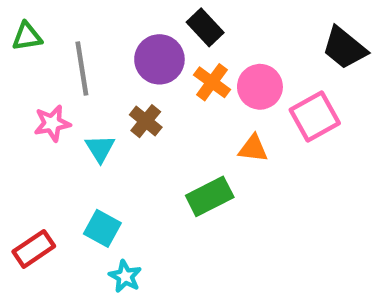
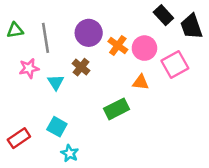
black rectangle: (205, 27) -> (163, 15), moved
green triangle: (27, 37) -> (15, 30), moved
black trapezoid: (344, 48) -> (191, 26), turned 32

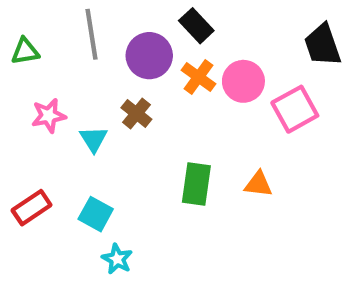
black rectangle: (163, 15) -> (196, 26), moved
gray line: (46, 38) -> (91, 34), moved
orange triangle: (141, 82) -> (258, 184), moved
green rectangle: (117, 109) -> (196, 184), turned -55
red rectangle: (19, 138) -> (32, 208), moved

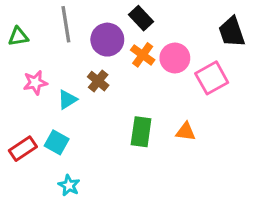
cyan triangle: (94, 139) -> (67, 99), turned 30
cyan square: (96, 214) -> (57, 142), moved
cyan star: (117, 259) -> (69, 185), moved

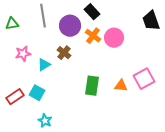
pink square: (212, 78) -> (144, 79), moved

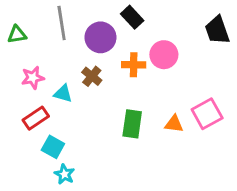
orange cross: (93, 36) -> (134, 65), moved, turned -35
cyan triangle: (44, 65) -> (63, 94), turned 48
cyan square: (37, 93) -> (53, 147), moved
red rectangle: (15, 97) -> (36, 118), moved

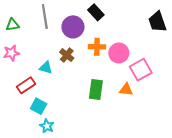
pink circle: (164, 55) -> (119, 53), moved
pink star: (33, 78) -> (11, 53), moved
pink square: (207, 114) -> (141, 70), moved

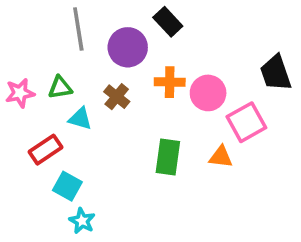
black trapezoid: (157, 22) -> (276, 73), moved
green triangle: (12, 25) -> (60, 88), moved

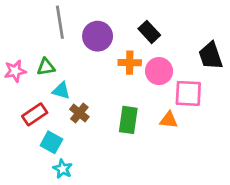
black rectangle: (168, 22) -> (149, 32), moved
brown cross: (117, 97) -> (79, 113), moved
pink square: (246, 122) -> (188, 93), turned 32

